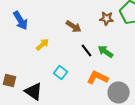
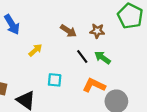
brown star: (107, 18) -> (97, 31), moved
cyan square: (61, 72) -> (55, 80), turned -32

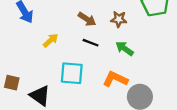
black line: (82, 56) -> (91, 43), moved, turned -32
cyan square: (55, 80) -> (72, 73), size x1.5

